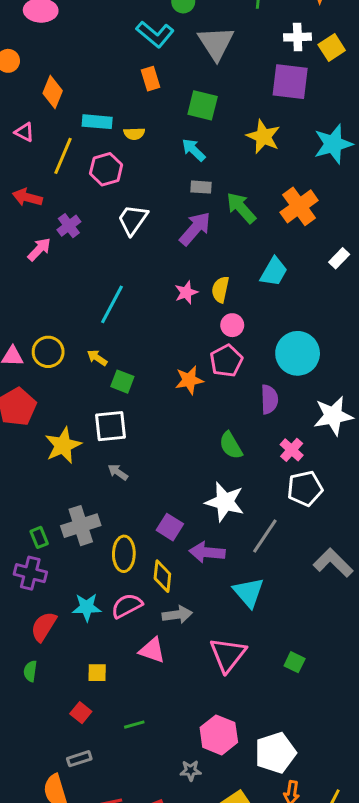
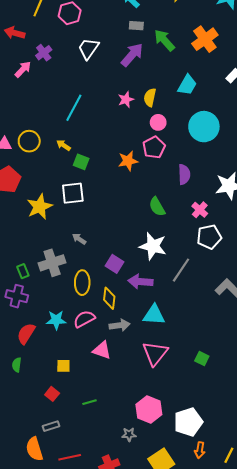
cyan circle: (298, 353) -> (204, 127), moved
gray arrow: (118, 472) -> (79, 239), moved
cyan triangle: (249, 592) -> (154, 315), moved, turned -45

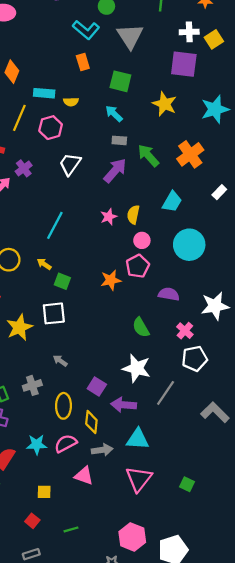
purple semicircle: (184, 174) -> (169, 294), turned -78
gray cross: (52, 263) -> (32, 385), size x0.7

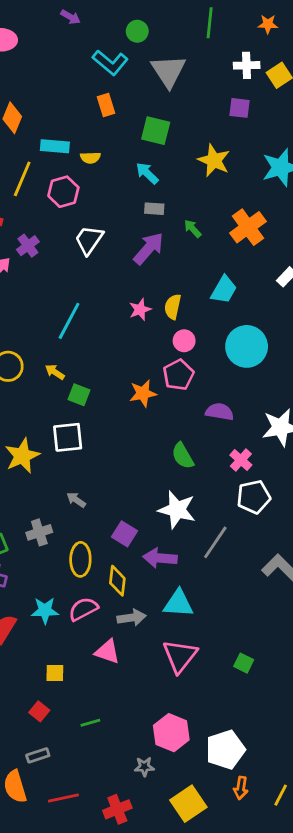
purple square: (184, 64) -> (239, 108), size x0.6
green arrow: (148, 155) -> (193, 229), size x0.6

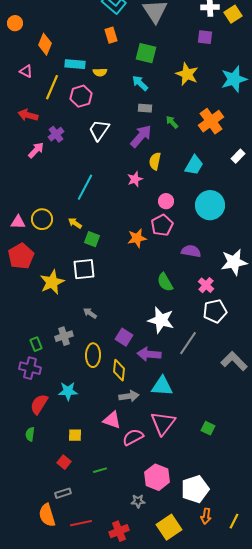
yellow semicircle: (173, 307) -> (155, 161), moved
pink semicircle: (83, 609) -> (133, 437), moved

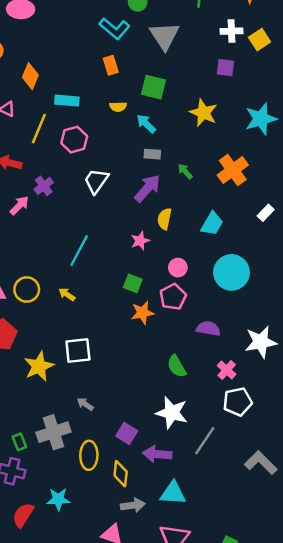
yellow semicircle: (100, 72) -> (118, 107), moved
green square: (92, 239) -> (133, 283), moved
gray cross: (64, 336) -> (53, 432), size x1.5

